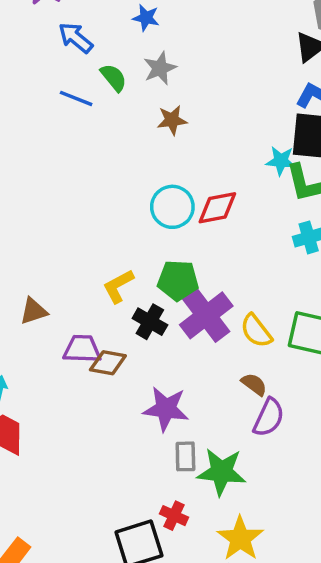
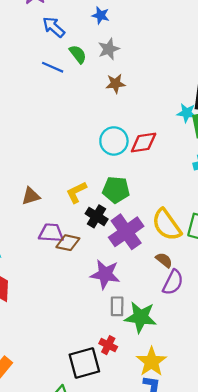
brown triangle: (33, 311) -> (31, 196), moved
purple cross: (206, 315) -> (126, 232), moved
yellow semicircle: (256, 331) -> (167, 225), size x1.4

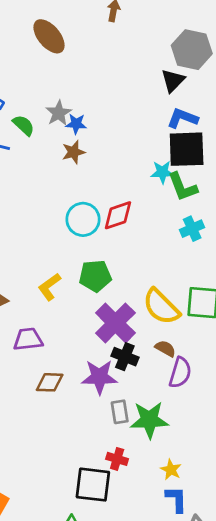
blue star: (101, 15) -> (76, 124), moved
black cross: (97, 216) -> (125, 357), moved
brown diamond: (68, 243) -> (50, 382), moved
yellow star: (151, 362) -> (171, 470), size x0.6
black square: (84, 363) -> (93, 485), turned 32

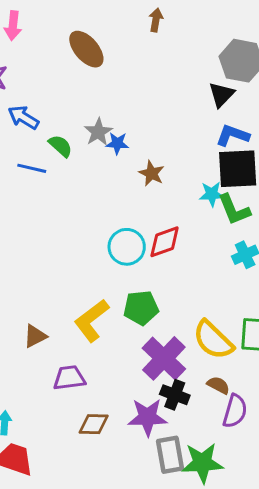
brown star: (73, 152) -> (152, 173), moved, turned -30
yellow L-shape: (49, 287) -> (92, 320), size x1.4
gray rectangle: (120, 412) -> (170, 455), size x1.4

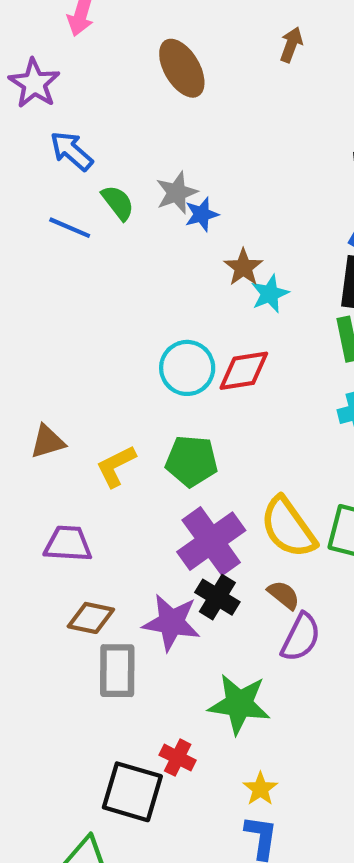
blue star: (117, 143) -> (202, 214), turned -30
cyan star: (212, 194) -> (270, 294), moved, turned -30
yellow L-shape: (92, 320) -> (116, 466), size x0.7
brown triangle: (35, 336) -> (48, 442), moved
gray rectangle: (170, 455) -> (117, 671), moved

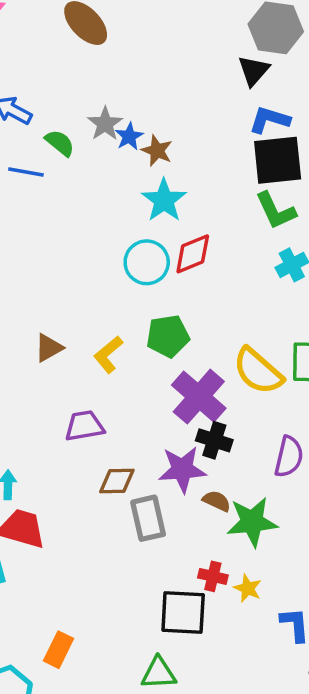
brown star: (243, 267) -> (157, 151), moved
cyan star: (270, 294) -> (164, 200), moved, size x1.4
brown semicircle: (284, 595) -> (217, 501), moved
yellow star: (260, 789) -> (248, 588), moved

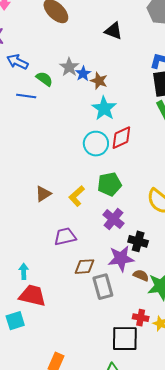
black triangle: (254, 71) -> (113, 31), moved, turned -48
purple cross: (199, 397) -> (113, 219), moved, size x0.7

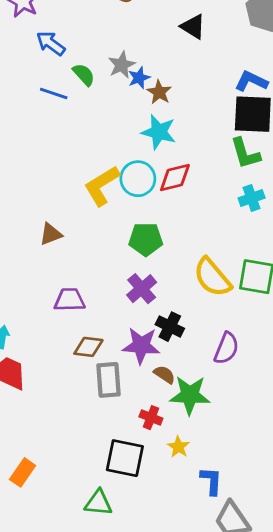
cyan star: (104, 108) -> (159, 132), turned -30
yellow L-shape: (77, 196) -> (102, 186), moved, size x1.4
red cross: (141, 318) -> (151, 418), moved

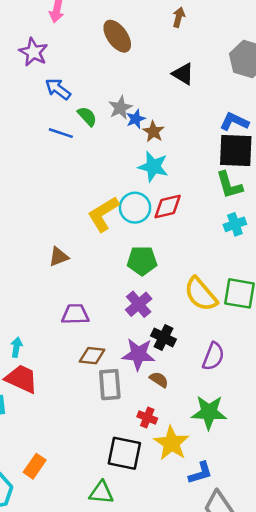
green star: (190, 395) -> (209, 412), moved
yellow star: (178, 447) -> (171, 443), size x1.8
blue L-shape: (211, 481) -> (200, 473), turned 70

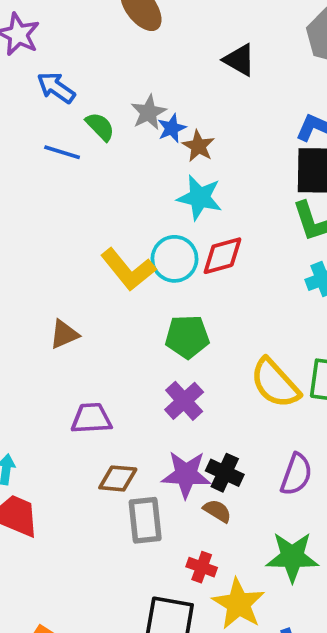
yellow L-shape: (103, 214) -> (128, 269), turned -96
black cross: (164, 337) -> (225, 473), moved

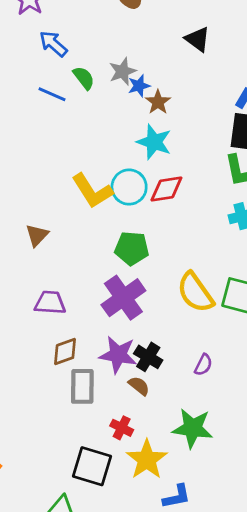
brown triangle: (64, 334) -> (37, 235), turned -30
purple cross: (184, 401) -> (123, 298), size x1.4
purple semicircle: (296, 474) -> (203, 365), size x0.7
brown diamond: (118, 478) -> (65, 352), turned -32

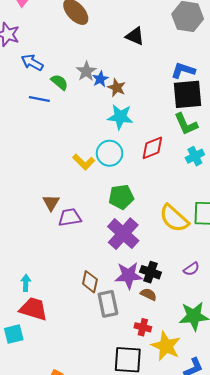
red diamond: (166, 189) -> (152, 148), moved
yellow L-shape: (92, 191) -> (84, 162), size x0.7
purple trapezoid: (50, 303) -> (70, 217), moved
brown diamond: (65, 352) -> (90, 282), turned -45
purple semicircle: (203, 365) -> (191, 269), turned 42

